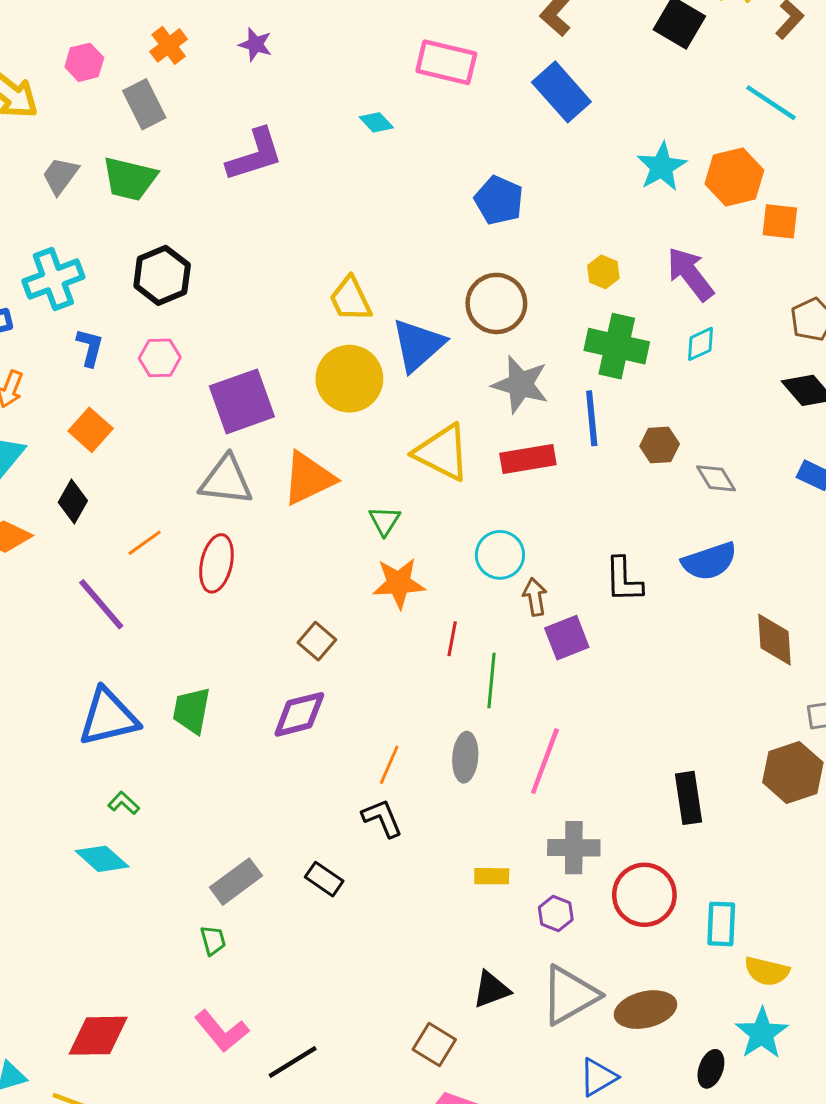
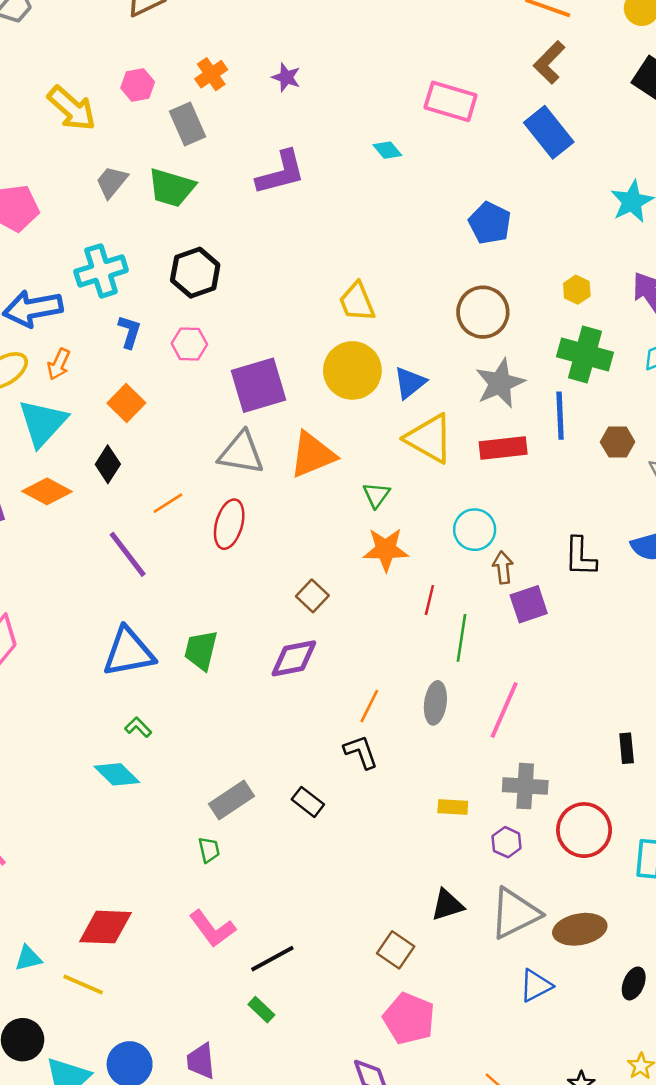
blue triangle: (418, 345) -> (410, 383), moved, size x0.7
gray star: (520, 384) -> (500, 383), turned 30
black rectangle: (688, 798) -> (627, 748), size x0.7

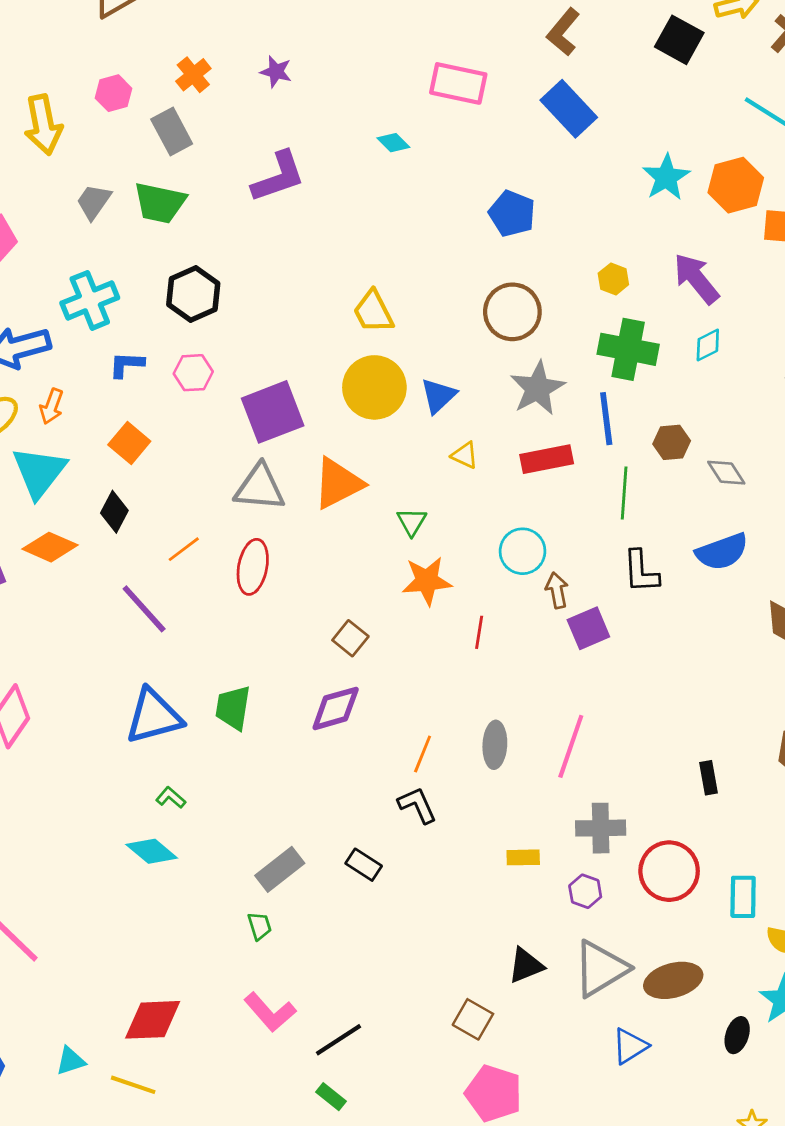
yellow arrow: (72, 108) -> (43, 125), turned 42
blue L-shape: (130, 332) -> (126, 365), turned -100
yellow triangle: (429, 438) -> (465, 455), size x0.5
green line: (462, 638) -> (624, 493), moved

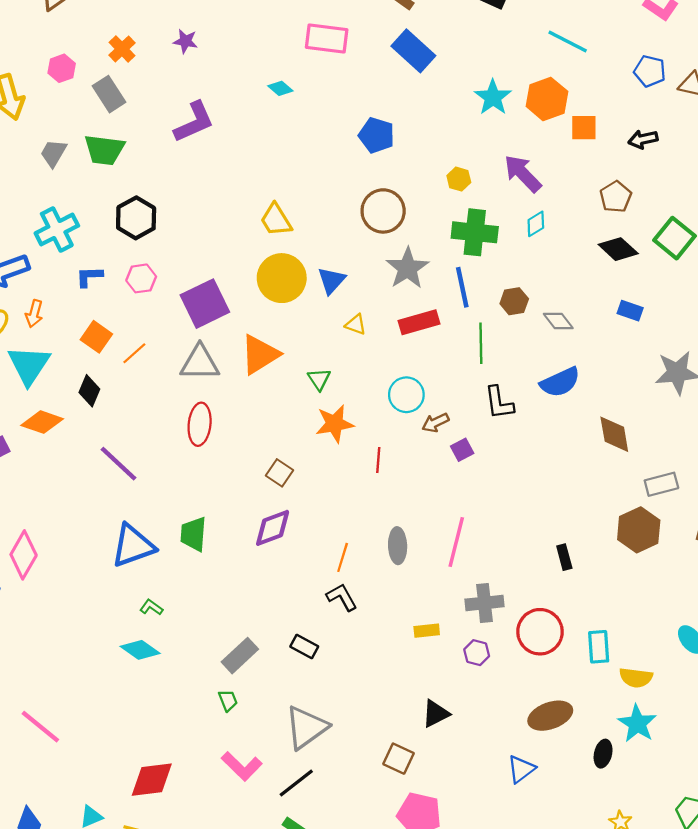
orange line: (184, 549) -> (134, 353), moved
brown arrow: (557, 590) -> (435, 423), turned -100
purple square: (588, 628) -> (462, 450), size x0.7
gray triangle: (601, 969) -> (306, 727), moved

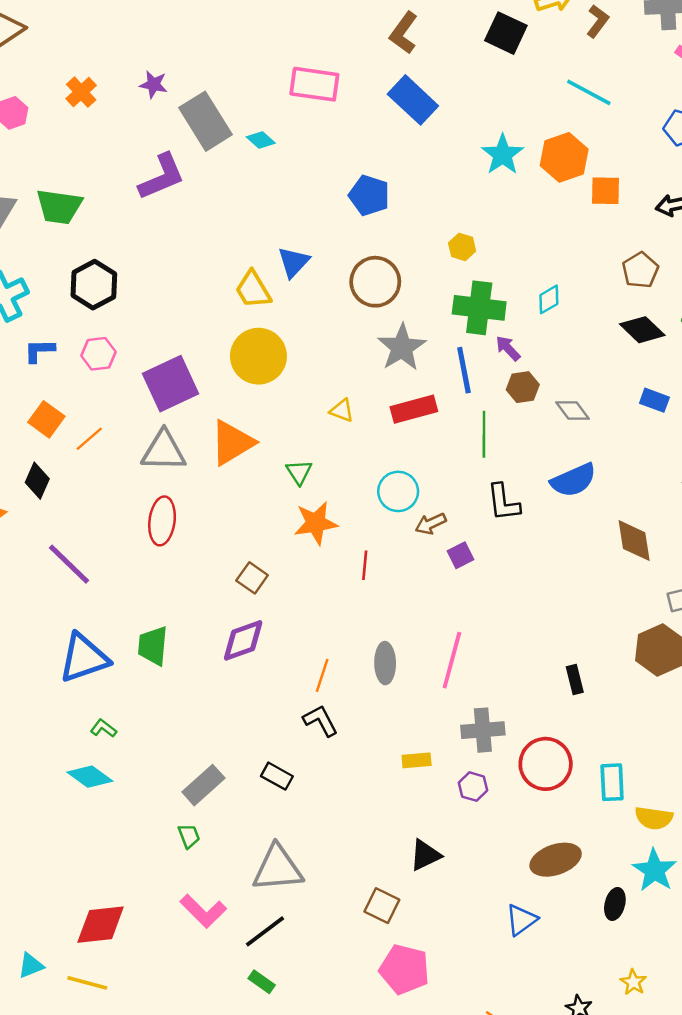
gray rectangle: (109, 94) -> (205, 121), moved, size x1.4
purple arrow: (523, 173) -> (508, 348), moved, size x0.6
blue triangle: (332, 280) -> (294, 262), moved
gray triangle: (306, 727) -> (278, 868), turned 30

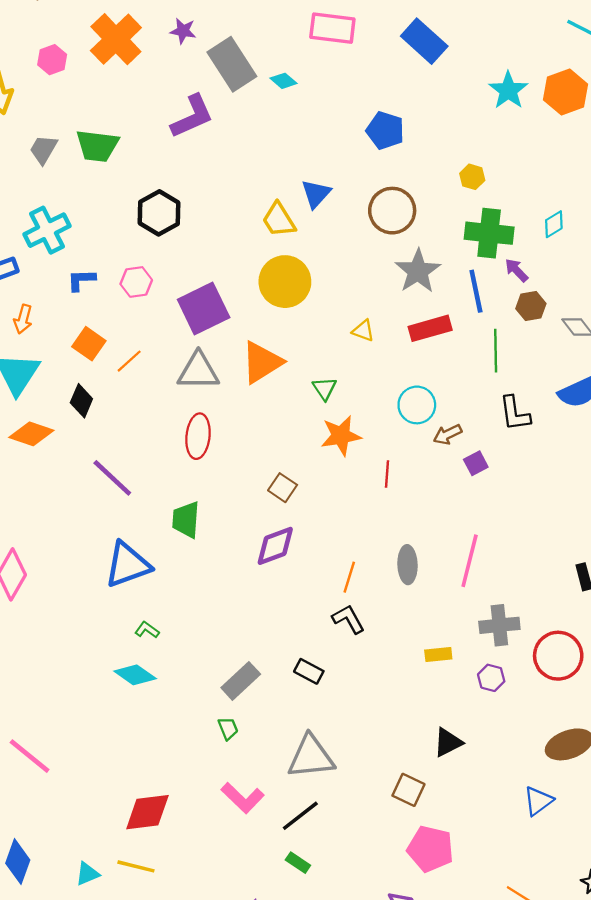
orange cross: (81, 92) -> (116, 39), size x1.8
black hexagon: (94, 285) -> (159, 213), moved
green trapezoid: (153, 646) -> (186, 520), moved
cyan triangle: (31, 966) -> (87, 874), moved

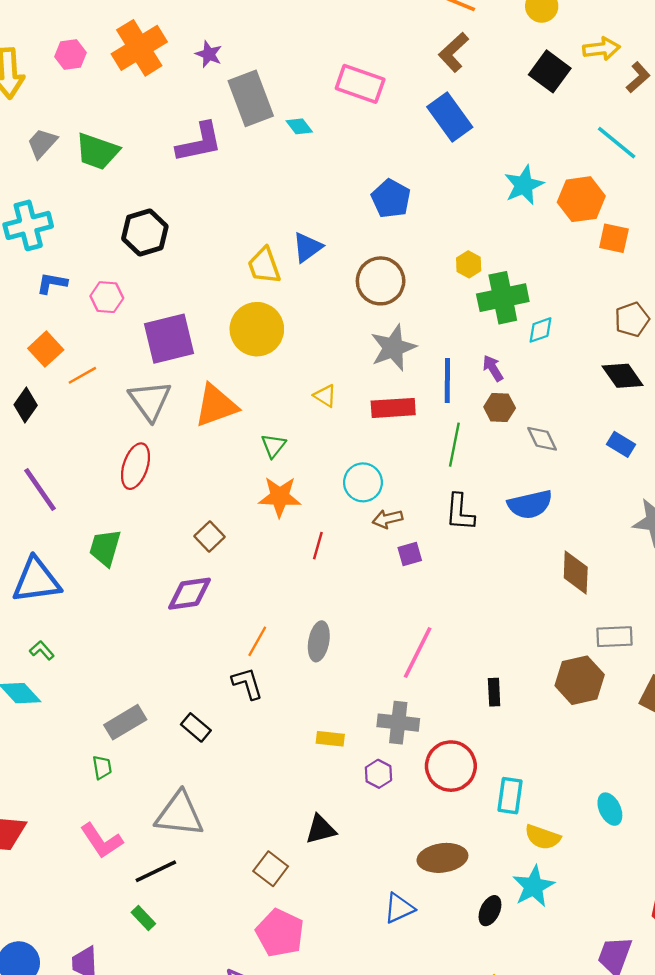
green cross: (489, 233) -> (503, 298), moved, turned -30
gray triangle: (198, 371) -> (150, 401), turned 42
pink line: (470, 561) -> (418, 652), moved

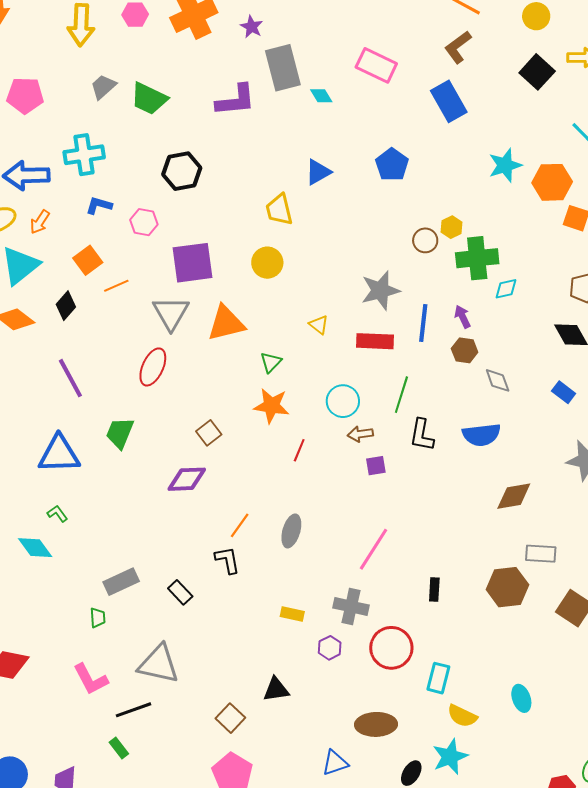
blue triangle: (307, 247) -> (318, 172), moved
brown circle: (381, 281) -> (425, 240), moved, size x0.6
yellow circle: (257, 329) -> (267, 263), size x0.7
green line: (454, 445) -> (401, 395), moved
brown diamond: (576, 572) -> (514, 496), turned 72

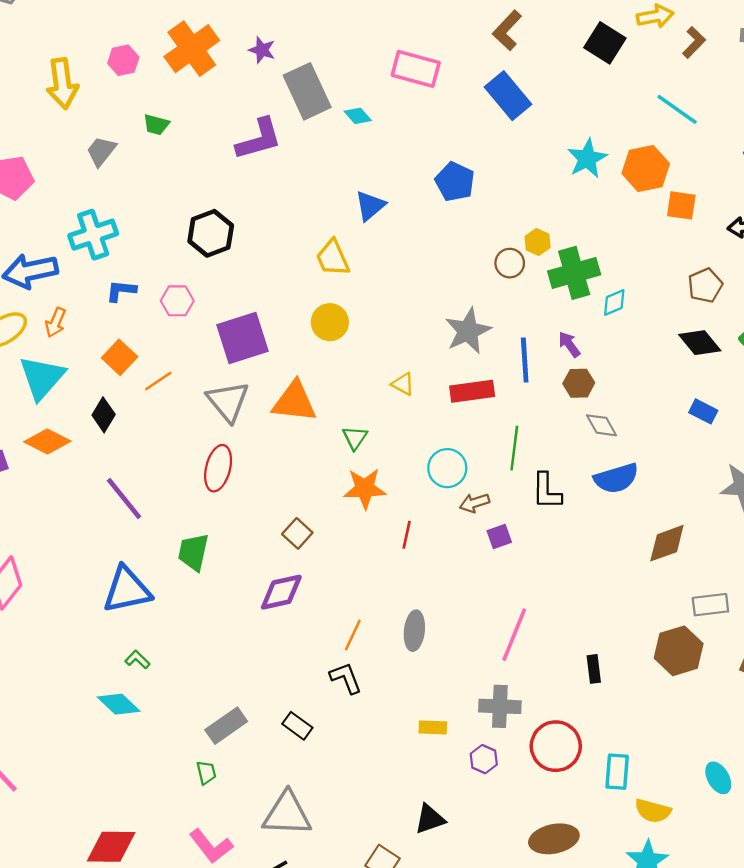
green trapezoid: (149, 99) -> (156, 125), moved, size x0.6
orange triangle: (226, 323) -> (294, 402), turned 30
gray diamond: (498, 380) -> (601, 425), moved

